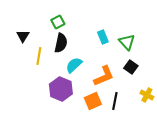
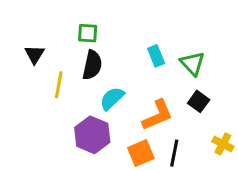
green square: (58, 22) -> (88, 33), turned 32

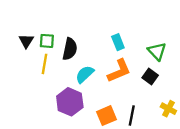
green square: (88, 33) -> (47, 41), moved
green triangle: (192, 63) -> (157, 51), moved
orange L-shape: (158, 115) -> (119, 71), moved

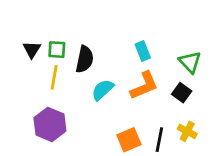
purple hexagon: (70, 102) -> (50, 124), moved
yellow cross: (168, 109) -> (187, 131), moved

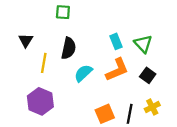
green square: (57, 50) -> (63, 12), moved
green triangle: (190, 62) -> (143, 44), moved
yellow cross: (187, 131) -> (152, 107), turned 35

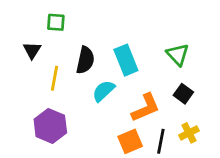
green square: (63, 12) -> (56, 22), moved
cyan rectangle: (116, 41) -> (126, 60), moved, size x1.5
orange L-shape: (117, 70) -> (146, 108), moved

